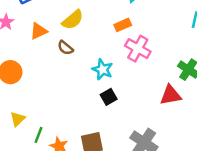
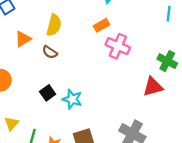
yellow semicircle: (73, 20) -> (54, 25), turned -30
cyan star: (103, 69) -> (72, 99), moved
black square: (109, 97) -> (48, 93), moved

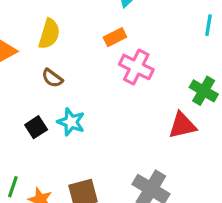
brown semicircle: (50, 52) -> (52, 78), moved
cyan star: (72, 99) -> (71, 122), moved

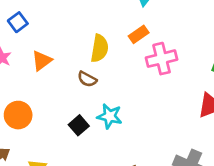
yellow semicircle: (49, 34) -> (99, 48), moved
pink cross: (136, 67) -> (162, 59), turned -32

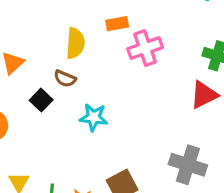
orange rectangle: (139, 34) -> (117, 24), turned 30
black square: (79, 125) -> (41, 100), moved

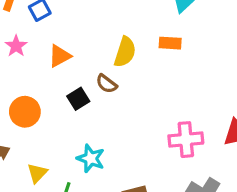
pink cross: (145, 48) -> (186, 140), moved
cyan star: (94, 117) -> (91, 158), moved

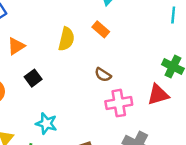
orange rectangle: (170, 43) -> (101, 29), turned 42
brown semicircle: (106, 84) -> (103, 75), moved

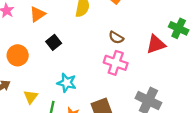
red triangle: (158, 95) -> (156, 44), moved
pink cross: (119, 103) -> (116, 63), moved, turned 30

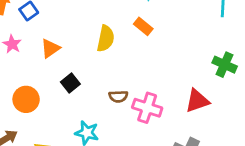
brown semicircle: (116, 38) -> (118, 96), moved, turned -32
red triangle: (156, 44) -> (197, 101), moved

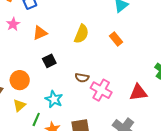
orange rectangle: (143, 26) -> (116, 39), moved
orange circle: (26, 99) -> (20, 80), moved

